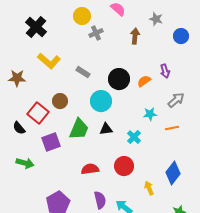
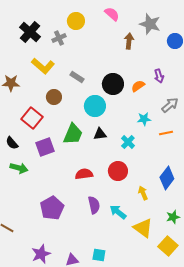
gray star: (156, 19) -> (150, 24), size x1.5
gray cross: (96, 33) -> (59, 38), moved
brown circle: (60, 101) -> (54, 97), moved
black semicircle: (19, 128) -> (12, 143), moved

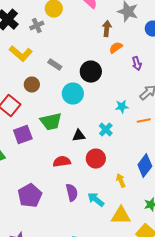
orange semicircle: (138, 86) -> (116, 48), moved
green trapezoid: (73, 134) -> (51, 122), turned 55
black triangle: (100, 134) -> (79, 136), moved
yellow triangle: (143, 228) -> (121, 216), turned -35

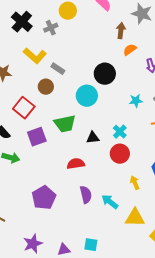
gray rectangle: (55, 65) -> (58, 69), moved
cyan star: (122, 107) -> (136, 101), moved
red circle: (96, 159) -> (120, 154), moved

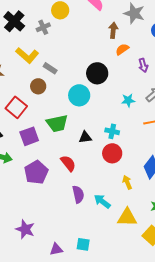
cyan cross: (120, 132) -> (112, 131), turned -32
red semicircle: (76, 164) -> (68, 163), turned 60
purple pentagon: (44, 198) -> (36, 172), moved
purple star: (33, 244) -> (25, 229), moved, turned -30

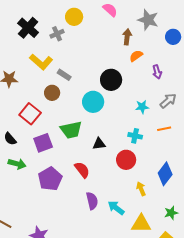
cyan cross: (112, 131) -> (135, 136), moved

